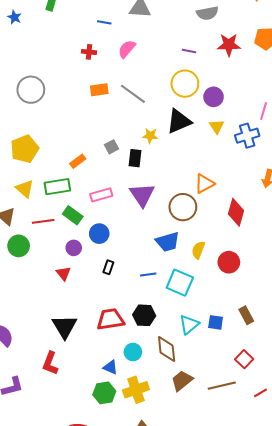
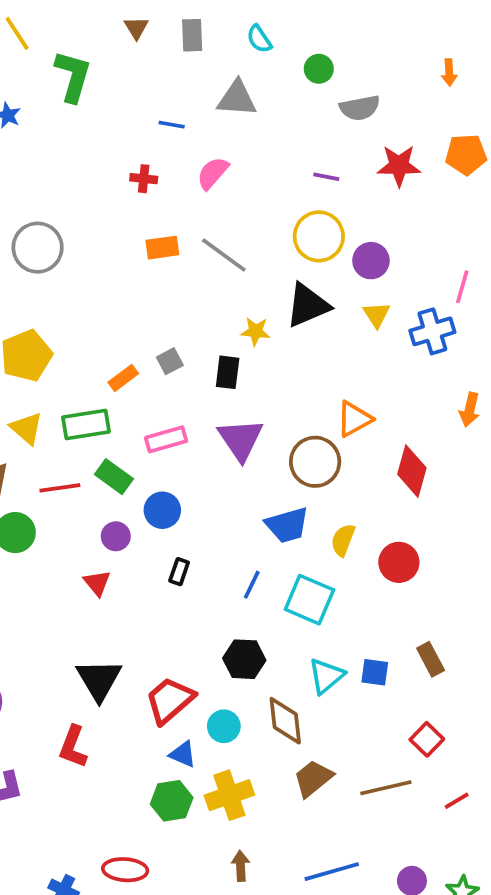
gray square: (111, 147) -> (170, 361), moved
blue line: (148, 274) -> (252, 585), turned -56
red trapezoid: (110, 319) -> (170, 700), moved, turned -32

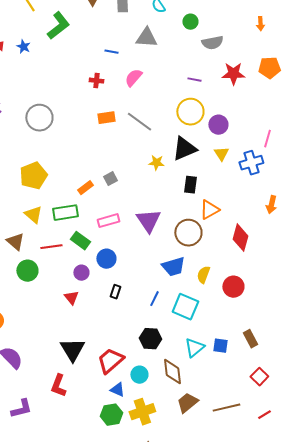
green L-shape: (73, 76) -> (58, 26), turned 36
black rectangle: (228, 372) -> (190, 185), moved
red square: (427, 739) -> (259, 377), moved

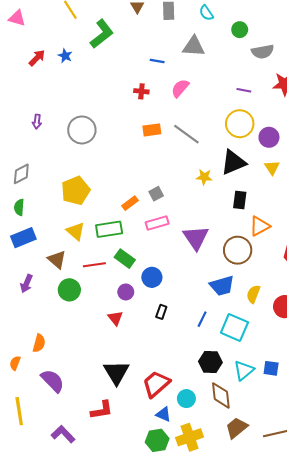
pink rectangle: (108, 221) -> (157, 223), moved
black hexagon: (150, 339) -> (210, 362), moved
red L-shape: (58, 386) -> (102, 410), turned -120
purple L-shape: (21, 409) -> (63, 434), turned -120

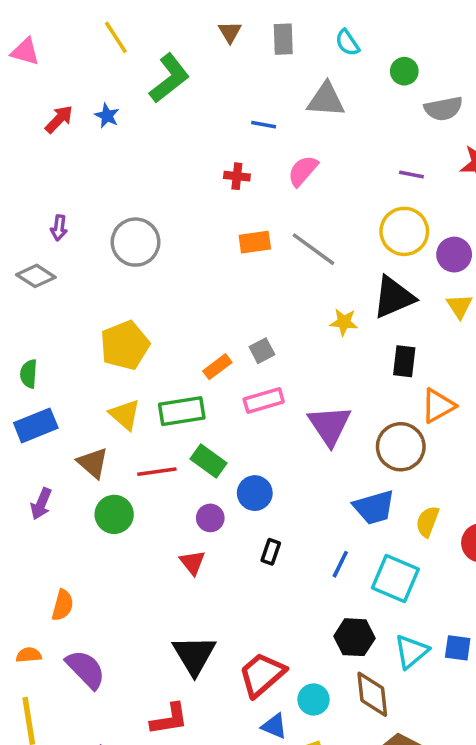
gray diamond: (21, 174) -> (36, 276), moved, turned 60
orange semicircle: (15, 363) -> (29, 655), moved, turned 64

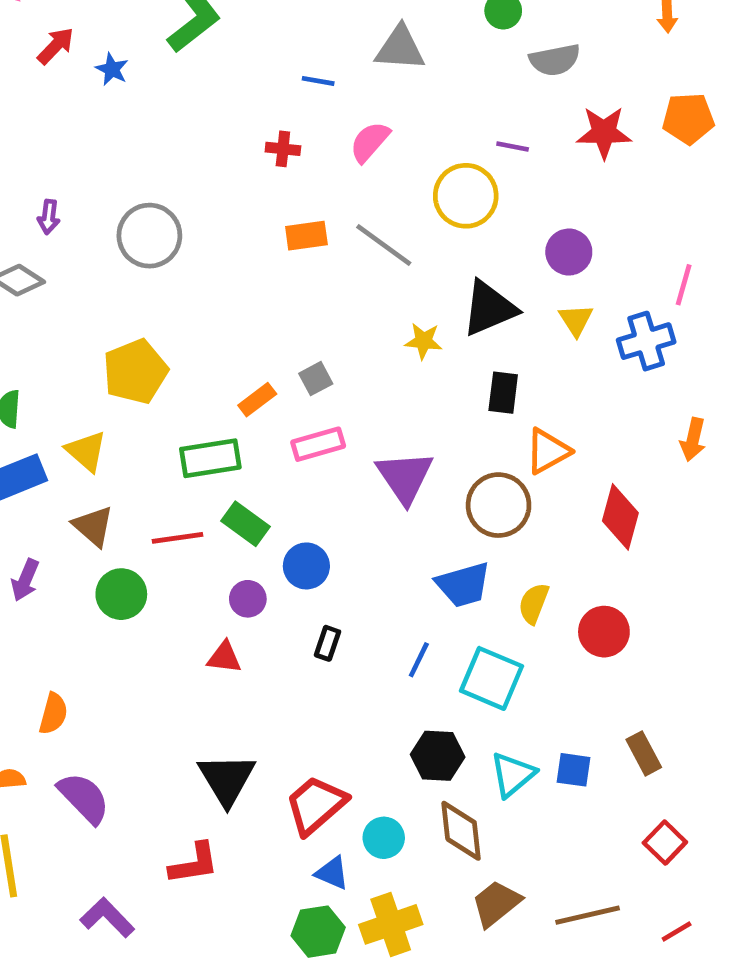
red arrow: (59, 119) -> (56, 46), moved
yellow circle: (404, 231) -> (466, 196), moved
yellow triangle: (125, 415) -> (86, 451), moved
red triangle: (192, 562) -> (224, 657), turned -44

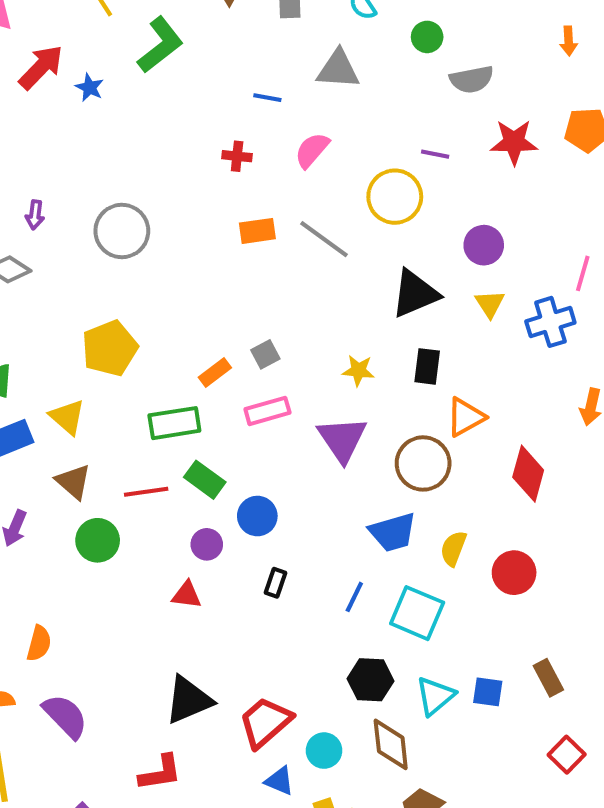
red arrow: (56, 46) -> (41, 67), size x1.4
yellow star: (424, 341) -> (358, 370), moved
black triangle: (227, 779) -> (189, 700), turned 38

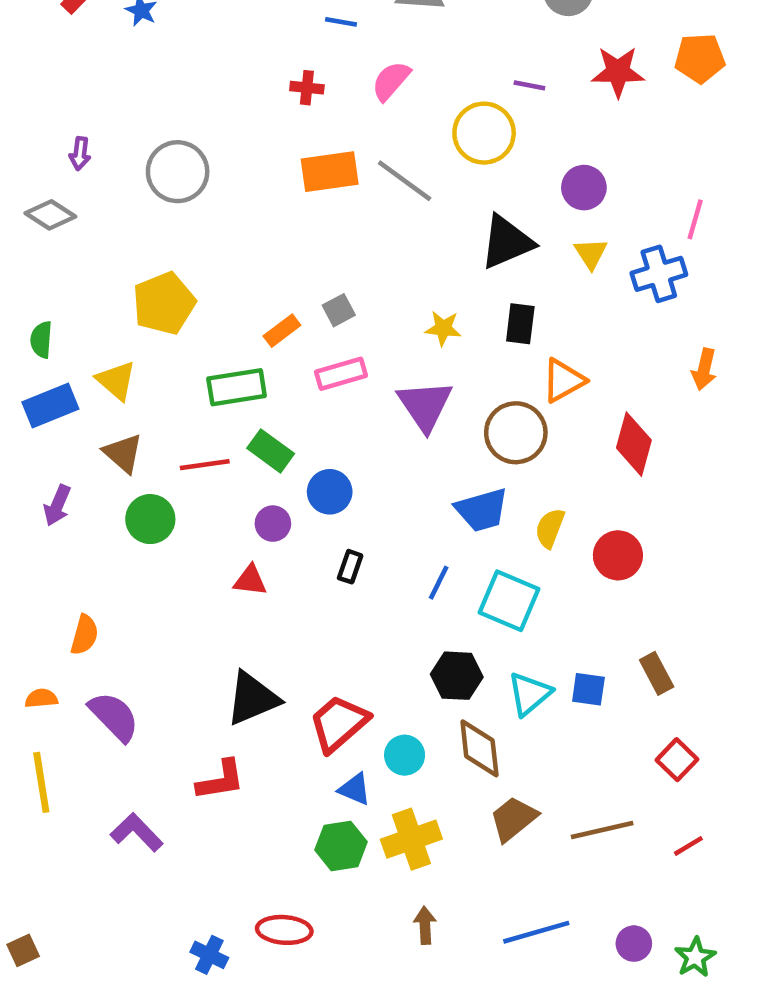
orange rectangle: (257, 231) -> (330, 172), size x1.4

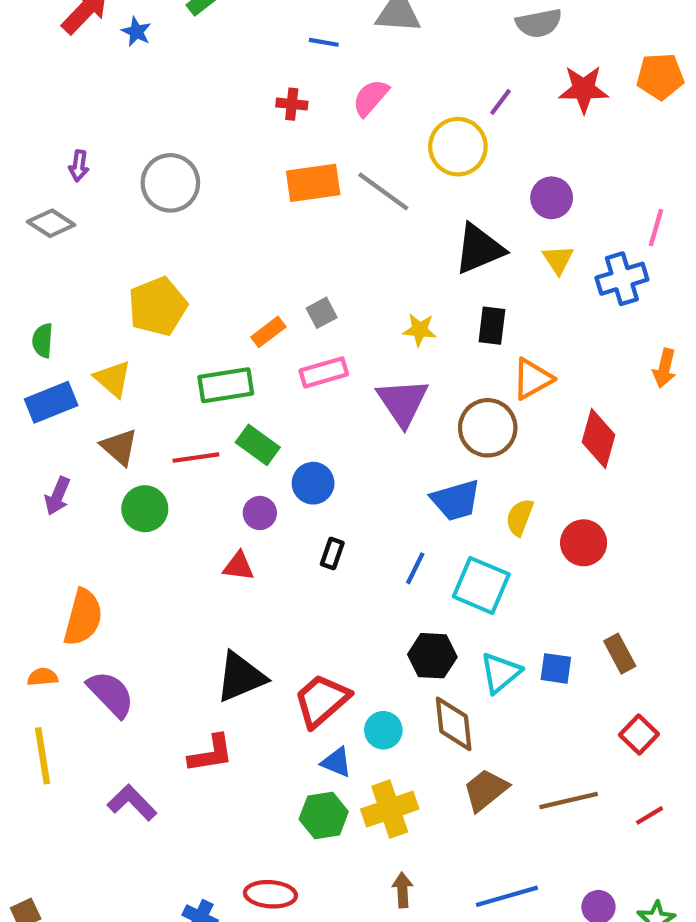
purple line: (529, 85) -> (500, 102), turned -64
orange semicircle: (84, 635) -> (83, 617), size x1.5

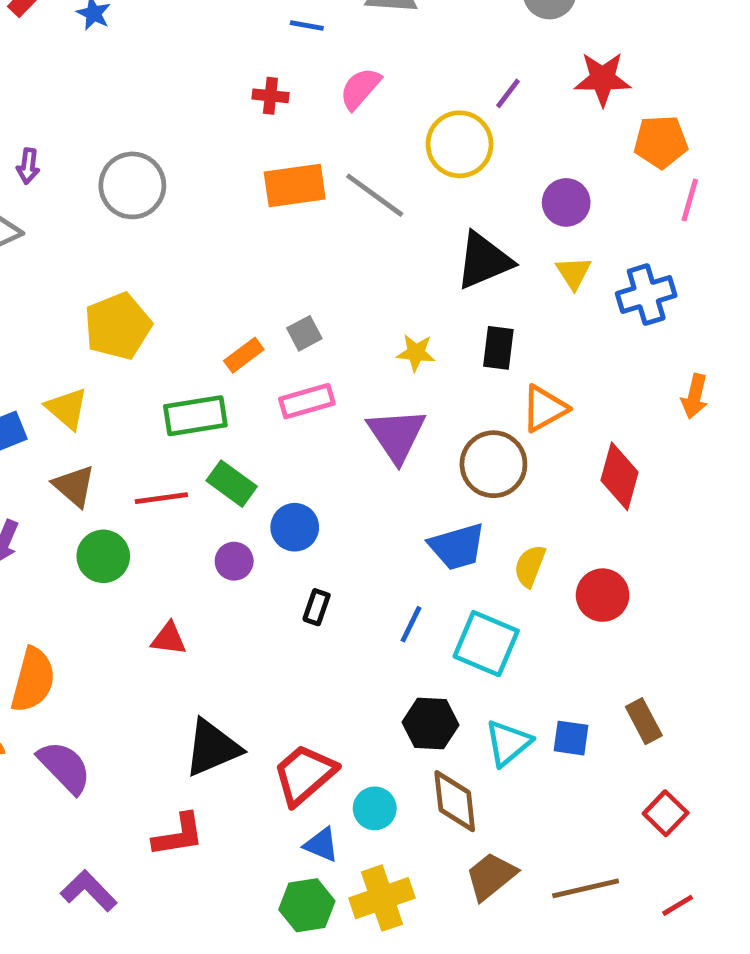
orange pentagon: (660, 76) -> (661, 142), moved
pink line: (656, 228) -> (690, 200), moved
red triangle: (239, 566) -> (169, 639), moved

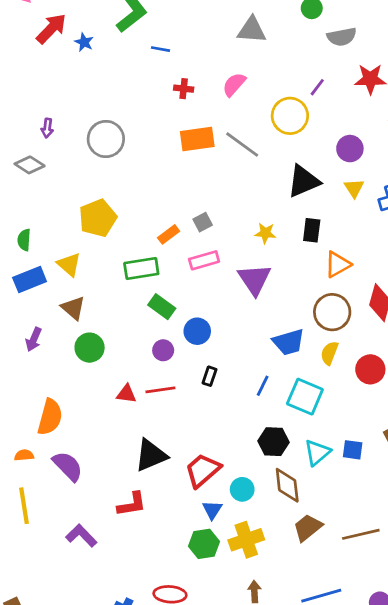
blue line: (307, 25) -> (160, 49), moved
brown circle: (493, 464) -> (332, 312), moved
red line: (161, 498) -> (160, 390), moved
blue triangle: (321, 845) -> (212, 510), turned 40

